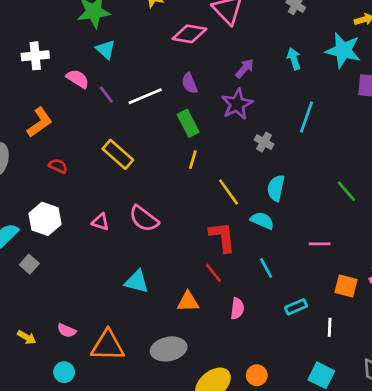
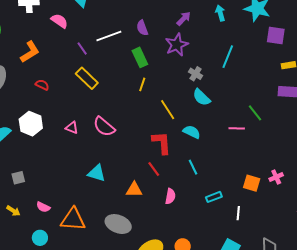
purple line: (106, 95) -> (82, 48), moved
cyan semicircle: (276, 188) -> (201, 97), moved, turned -60
pink line: (320, 244) -> (237, 128), moved
gray square: (29, 264) -> (18, 178), moved, turned 32
gray ellipse: (169, 349) -> (118, 224), turned 30

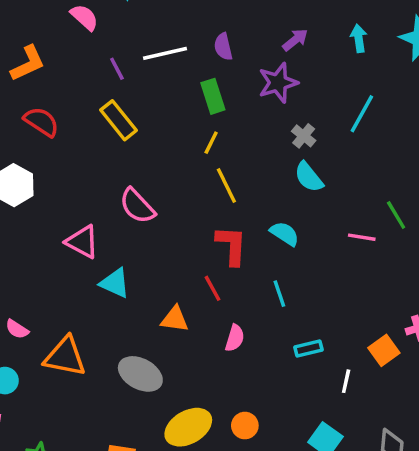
red semicircle: (42, 85) -> (41, 122), size x1.5
yellow line: (168, 110) -> (226, 186), moved
pink triangle: (72, 128) -> (82, 242), moved, size x1.5
orange square: (252, 183) -> (384, 350), moved, turned 30

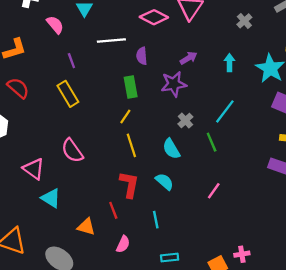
white line: (165, 53) -> (111, 40), moved
cyan semicircle: (309, 177) -> (171, 149), moved
green line: (396, 215) -> (212, 142), moved
pink line: (362, 237) -> (214, 191), turned -72

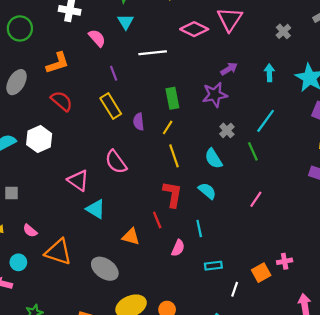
purple semicircle: (142, 56) -> (139, 122), moved
pink semicircle: (123, 244) -> (178, 248), moved

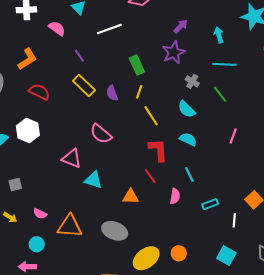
cyan arrow: (269, 73) -> (219, 35), moved
cyan line: (266, 121) -> (224, 64), turned 70

